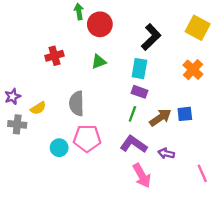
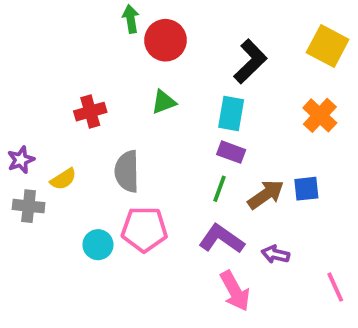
red cross: (54, 56) -> (90, 112), moved

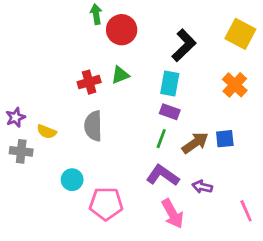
red cross: (90, 112) -> (89, 82), moved
yellow semicircle: (63, 179) -> (47, 132), turned 54
pink pentagon: (144, 229) -> (106, 204), moved

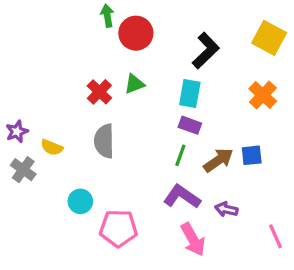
red cross: (89, 82) -> (99, 92), turned -30
gray cross: (21, 151) -> (23, 170), turned 30

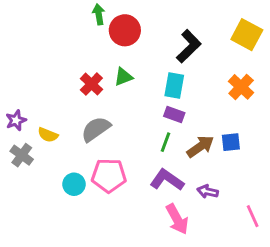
gray semicircle: (104, 141) -> (96, 129), turned 56
pink pentagon: (118, 228) -> (109, 176), moved

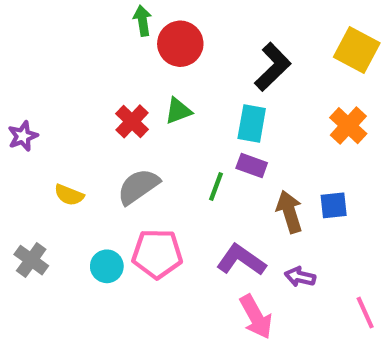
purple star: (16, 120) -> (23, 136), moved
green line: (166, 142) -> (216, 187), moved
brown arrow: (200, 146) -> (290, 212), turned -72
gray cross: (22, 155) -> (31, 260), moved

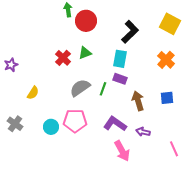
gray semicircle: (138, 187) -> (80, 88), moved
yellow semicircle: (69, 195) -> (33, 93), turned -80
blue square: (334, 205) -> (167, 98), moved

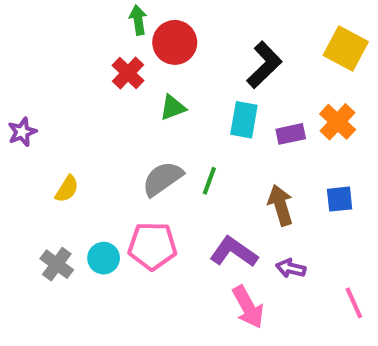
red cross: (63, 58) -> (128, 73), moved
purple rectangle: (120, 79) -> (291, 134), moved, turned -32
gray cross: (15, 124) -> (57, 264), moved

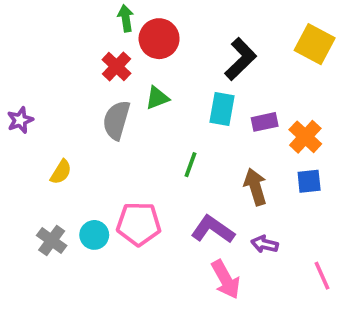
orange cross: (338, 122) -> (305, 137), moved
gray semicircle: (163, 179) -> (116, 120), moved, turned -39

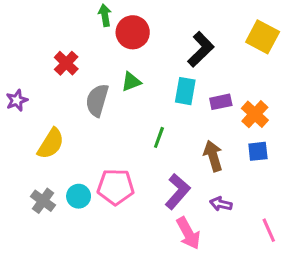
red cross: (116, 66) -> (66, 63), moved
yellow semicircle: (61, 172) -> (51, 144), size x1.5
purple L-shape: (213, 229) -> (178, 192), turned 96

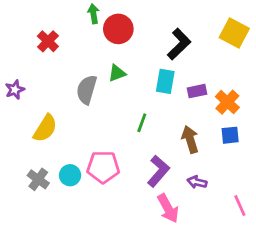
red cross: (66, 63) -> (48, 41), moved

